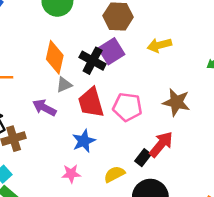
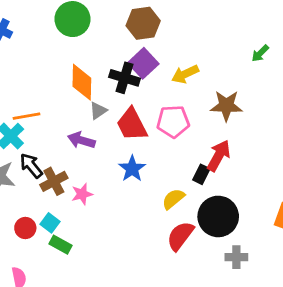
yellow arrow: (159, 45) -> (185, 74), moved
pink star: (71, 174) -> (82, 194), moved

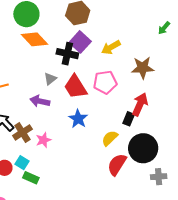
orange diamond: (82, 82) -> (34, 39), moved, turned -40

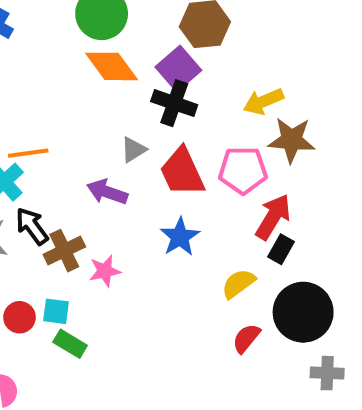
purple square: (80, 42) -> (178, 69), moved
brown star: (143, 68) -> (292, 140), moved
red arrow: (140, 104) -> (273, 217), moved
cyan square: (22, 163) -> (56, 311), turned -32
red semicircle: (117, 164) -> (246, 338), size x0.7

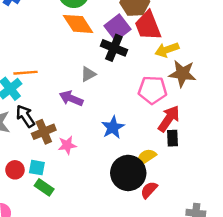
red trapezoid: (182, 172) -> (148, 26), moved
black rectangle: (281, 249) -> (173, 138), turned -35
black circle: (303, 312) -> (128, 173), moved

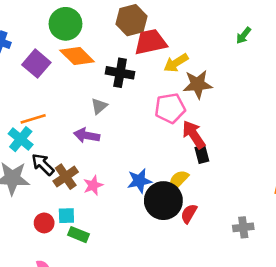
red trapezoid: (148, 26) -> (151, 42), turned 112
purple square: (118, 28) -> (36, 64), moved
red arrow: (169, 119) -> (194, 135), turned -56
blue star: (113, 127) -> (139, 181), moved, turned 30

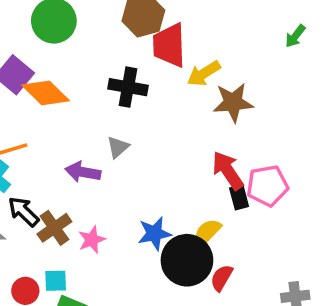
red trapezoid: (151, 42) -> (169, 45), turned -80
orange diamond: (77, 56) -> (46, 93), moved
gray triangle: (99, 106) -> (118, 147), moved
pink pentagon: (170, 108) -> (267, 186), moved

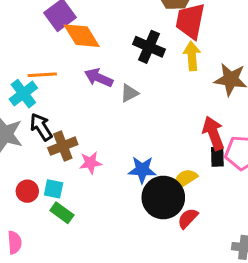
yellow arrow: (204, 73) -> (192, 56), moved, turned 104
purple arrow: (83, 172) -> (99, 78), moved

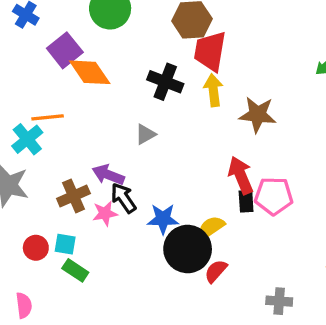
purple arrow: (99, 78) -> (108, 175), moved
black arrow: (41, 127) -> (123, 198), moved

